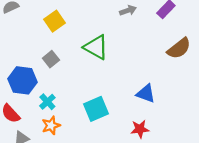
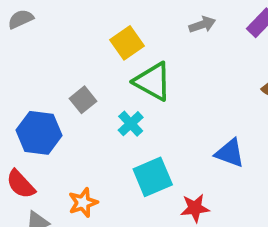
yellow square: (55, 21) -> (127, 43), moved
cyan cross: (47, 102) -> (131, 124), moved
red star: (140, 129) -> (195, 208), moved

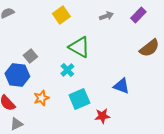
yellow square: (127, 43) -> (61, 15), moved
gray square: (83, 100) -> (30, 56), moved
orange star: (83, 203) -> (41, 98), moved

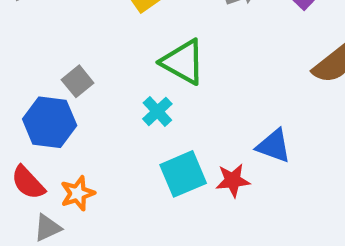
orange star: (41, 98) -> (78, 193), moved
red star: (102, 116) -> (233, 180), moved

